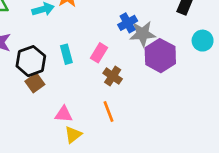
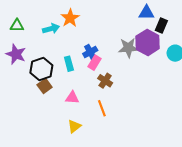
blue cross: (128, 23) -> (90, 52), moved
purple hexagon: (160, 56) -> (148, 42), moved
pink triangle: (64, 114) -> (72, 98), moved

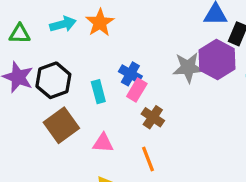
cyan arrow: (51, 29) -> (63, 24), moved
blue cross: (90, 52) -> (130, 74), turned -32
black hexagon: (41, 69) -> (53, 80), moved
brown square: (45, 86) -> (61, 125), size x1.5

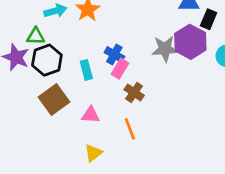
green triangle: (20, 34) -> (36, 36), moved

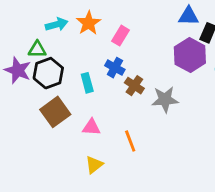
gray star: (165, 49) -> (165, 99), moved
pink rectangle: (120, 69) -> (120, 36), moved
brown cross: (134, 92) -> (134, 86), moved

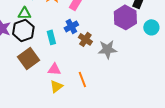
green triangle: (37, 49) -> (24, 13), moved
blue cross: (115, 68) -> (71, 26), turned 32
yellow triangle: (94, 165) -> (56, 86), moved

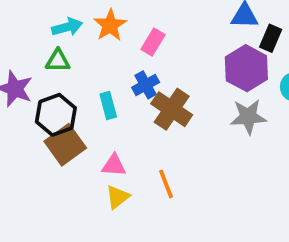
black hexagon: (23, 30) -> (56, 115), moved
brown cross: (85, 39) -> (172, 109), size x1.5
gray star: (107, 49) -> (248, 117), moved

